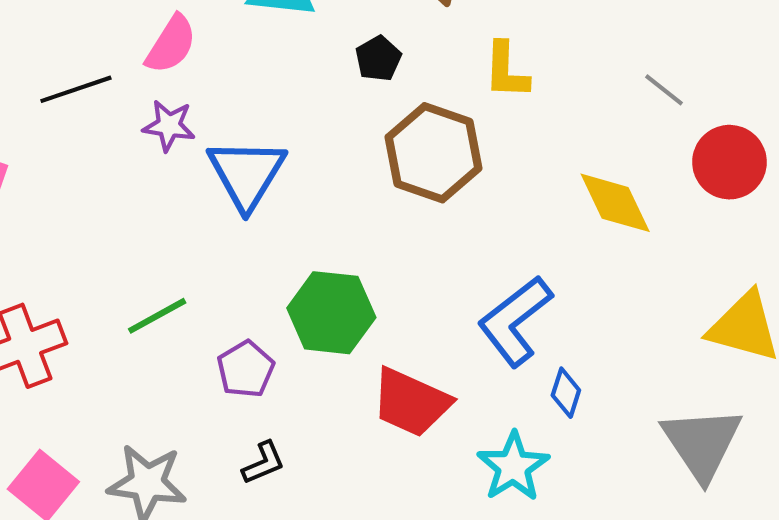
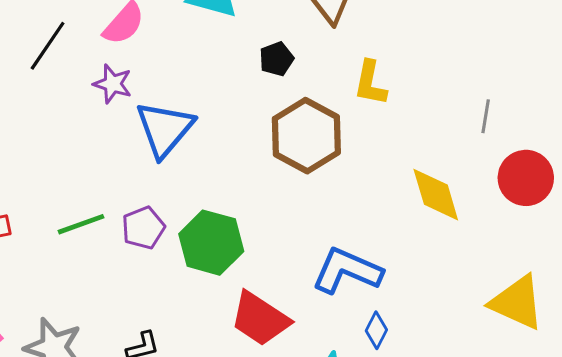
black line: (76, 89) -> (48, 46), turned -46
gray line: (664, 90) -> (486, 116), turned 52
blue L-shape: (515, 321) -> (347, 271), turned 52
purple pentagon: (246, 369) -> (143, 228), moved

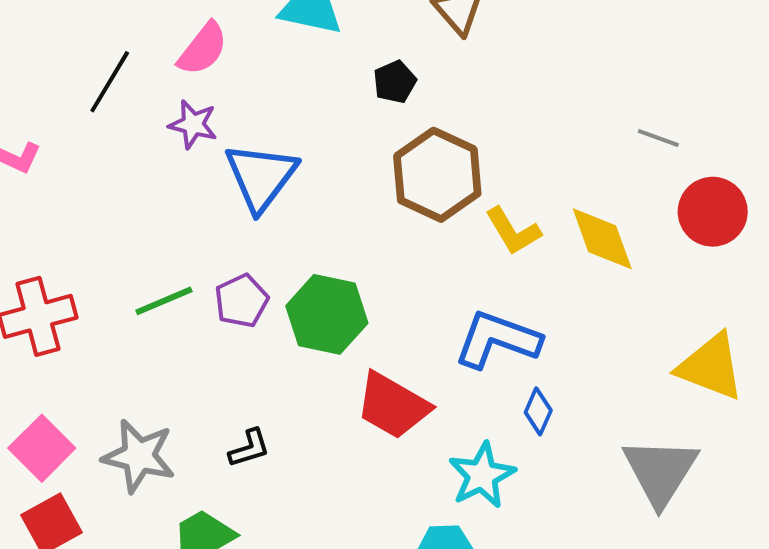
yellow L-shape: (370, 83) -> (513, 231), moved, turned -39
gray line: (486, 116) -> (658, 138), turned -76

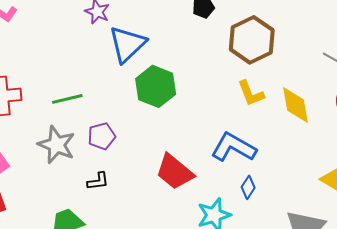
brown hexagon: (437, 175) -> (252, 40), moved
purple pentagon: (242, 301) -> (102, 136), moved
green hexagon: (327, 314) -> (156, 86), moved
gray star: (139, 456) -> (57, 145), moved

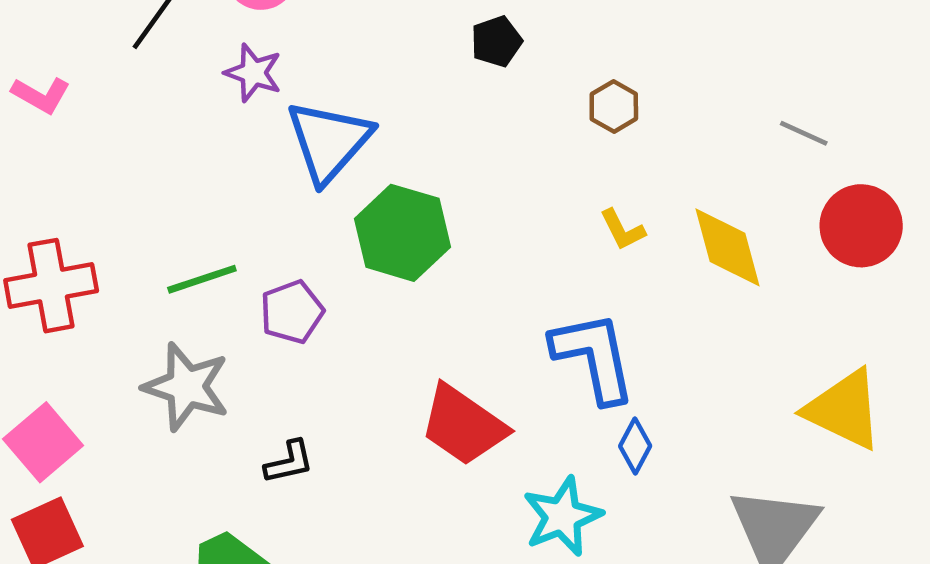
brown hexagon: (252, 40) -> (614, 106), size x0.5
yellow L-shape: (251, 93) -> (622, 230), size x0.7
purple pentagon: (102, 136) -> (292, 312), moved
blue L-shape: (234, 147) -> (594, 357), turned 54

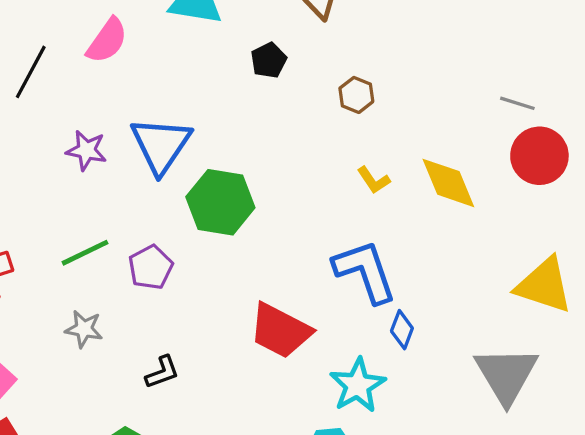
purple star: (253, 73) -> (86, 150), moved
gray line: (804, 133) -> (517, 103), moved
gray star: (186, 387) -> (84, 329), size x0.6

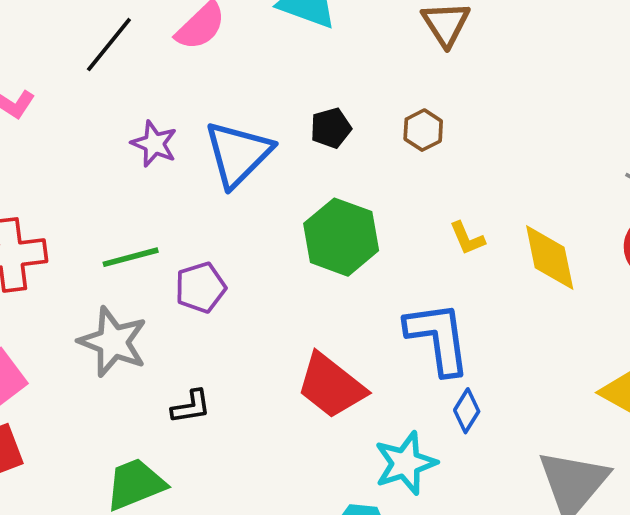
black pentagon: (269, 60) -> (331, 128), moved
brown hexagon: (356, 95) -> (423, 130), moved
green hexagon: (220, 202) -> (341, 237), moved
gray star: (84, 329) -> (113, 342), size x1.6

